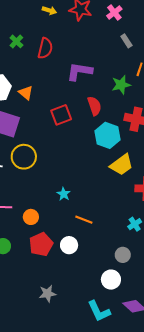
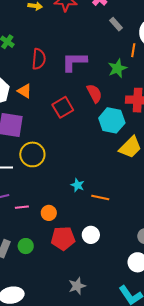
red semicircle: (45, 48) -> (39, 59), moved
orange line: (84, 220) -> (100, 197), moved
red pentagon: (41, 244) -> (63, 238), turned 30

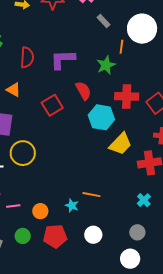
cyan star: (78, 185) -> (72, 206), moved
white circle: (91, 235) -> (93, 235), moved
green circle: (26, 246) -> (23, 236), moved

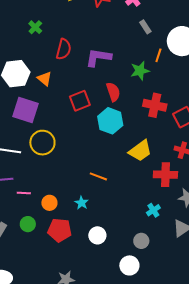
cyan hexagon: (101, 117) -> (110, 121), moved
orange line: (91, 195) -> (98, 176), moved

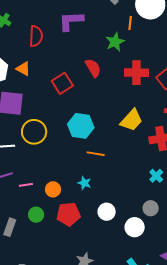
purple L-shape: (98, 57) -> (71, 21), moved
cyan hexagon: (110, 121) -> (81, 126), moved
white circle: (129, 265) -> (135, 227), moved

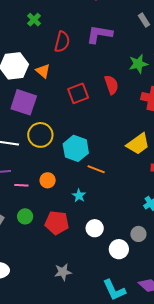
cyan hexagon: (81, 126) -> (76, 148), moved
orange circle: (53, 189) -> (48, 180), moved

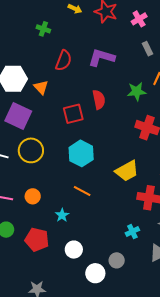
green cross: (34, 20) -> (43, 29), moved, turned -32
red semicircle: (111, 85) -> (99, 100), moved
cyan hexagon: (76, 148) -> (81, 153), moved

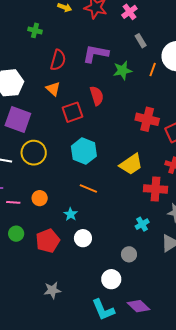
orange triangle: (41, 87) -> (53, 89), moved
green star: (137, 91) -> (122, 70), moved
red pentagon: (37, 240) -> (48, 241), turned -30
white circle: (74, 250) -> (83, 238), moved
white circle: (95, 273) -> (111, 279), moved

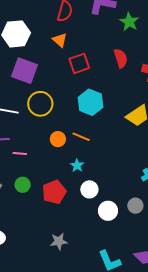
green star: (122, 70) -> (129, 22), turned -30
red semicircle: (97, 96) -> (121, 58), moved
orange line: (88, 188) -> (81, 137), moved
orange circle: (40, 198) -> (58, 139), moved
white circle: (111, 279) -> (108, 211), moved

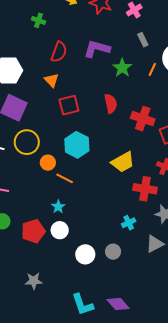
orange circle: (58, 139) -> (48, 163), moved
white circle: (89, 189) -> (60, 230), moved

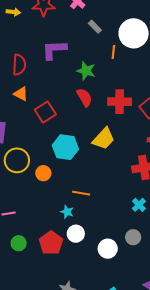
green star: (122, 68) -> (86, 71), moved
yellow trapezoid: (123, 162) -> (104, 139), moved
orange line: (65, 178) -> (81, 193), moved

